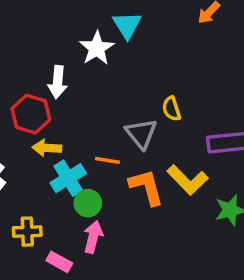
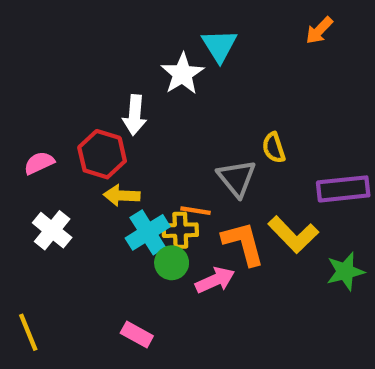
yellow cross: (27, 232) -> (180, 230), moved
pink arrow: (93, 237) -> (215, 280), moved, turned 52

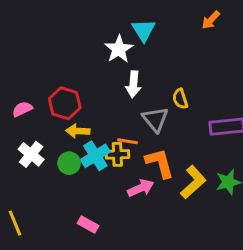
white arrow: (135, 115) -> (133, 84), moved
yellow L-shape: (293, 235) -> (193, 182), moved, turned -88
green circle: (172, 263) -> (69, 163), moved

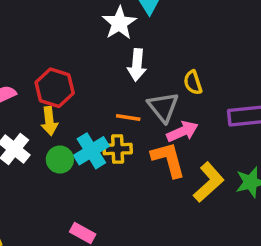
yellow arrow: (78, 131) -> (49, 121), moved, turned -100
orange line: (128, 141) -> (128, 118), moved
pink arrow: (141, 188) -> (182, 132), moved

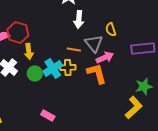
red hexagon: (55, 88) -> (18, 32), moved
yellow L-shape: (209, 182) -> (134, 107), moved

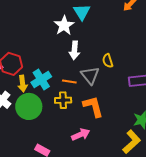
pink arrow: (105, 57) -> (81, 135), moved
cyan cross: (53, 68) -> (41, 79), moved
green circle: (35, 73) -> (29, 106), size x1.6

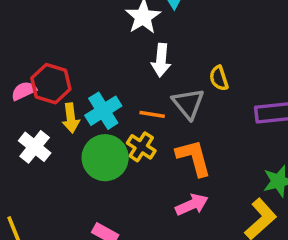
yellow cross: (63, 100) -> (141, 147), turned 35
green circle: (29, 106) -> (105, 158), moved
pink arrow: (81, 135) -> (192, 205), moved

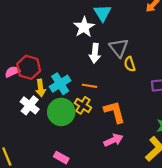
gray triangle: (188, 103) -> (119, 48), moved
white cross: (35, 147) -> (30, 105), moved

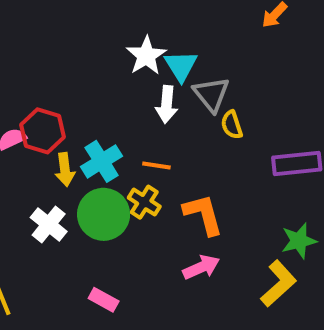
cyan triangle: (102, 13) -> (181, 66), moved
white cross: (30, 105) -> (49, 224), moved

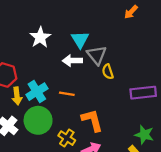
white star: (146, 56) -> (40, 37), moved
white arrow: (167, 104) -> (72, 61), turned 84
yellow cross: (144, 202) -> (67, 138), moved
green star: (299, 241) -> (144, 135), turned 30

